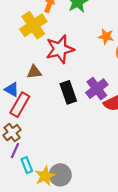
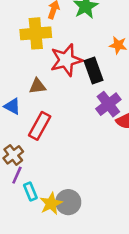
yellow cross: (33, 25) -> (36, 33), turned 30
black rectangle: (68, 92) -> (94, 71), moved
red rectangle: (20, 105) -> (40, 126), moved

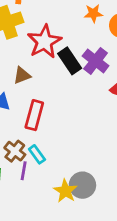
black rectangle: (94, 71) -> (70, 61), moved
purple cross: (108, 104) -> (96, 61), moved
cyan rectangle: (30, 191) -> (37, 154), moved

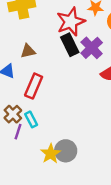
red star: (44, 42) -> (71, 22), moved

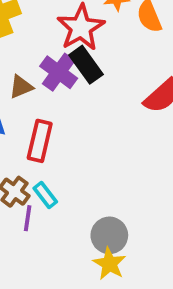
purple cross: (92, 48) -> (59, 72), moved
yellow star: (51, 154) -> (109, 264), moved

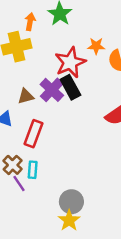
cyan rectangle: (45, 195) -> (33, 170), turned 35
purple line: (28, 218) -> (19, 183), turned -49

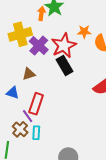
orange arrow: (30, 22) -> (41, 13), moved
purple cross: (52, 90) -> (39, 46), moved
purple line: (19, 183) -> (28, 116), moved

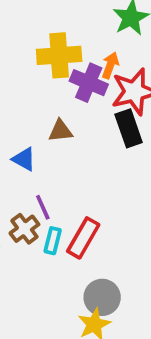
orange arrow: (41, 13) -> (110, 65), moved
purple cross: (39, 46) -> (89, 83), turned -30
red rectangle: (36, 104) -> (83, 238), moved

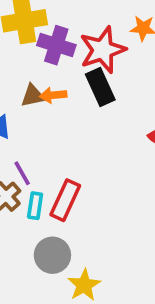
orange arrow: (110, 65) -> (53, 95), moved, turned -110
gray circle: (102, 297) -> (52, 255), moved

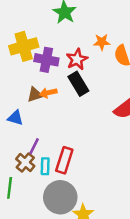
red star: (103, 50) -> (77, 59), size x0.7
purple line: (22, 173) -> (34, 146), turned 63
gray circle: (52, 255) -> (60, 197), size x1.4

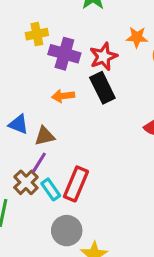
yellow cross: (24, 46) -> (37, 34), size x0.6
brown triangle: (35, 95) -> (45, 136), moved
cyan rectangle: (45, 166) -> (51, 189), turned -42
gray circle: (60, 197) -> (67, 231), size x0.7

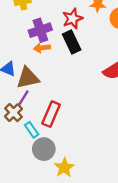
purple cross: (64, 54) -> (40, 30), moved, turned -35
brown triangle: (45, 136) -> (28, 78), size x1.5
cyan rectangle: (51, 189) -> (32, 130), moved

